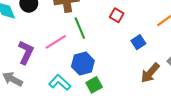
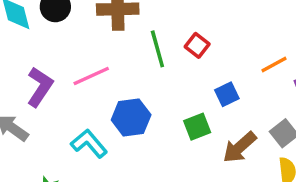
green line: (80, 28) -> (157, 49), moved
green square: (94, 85) -> (197, 127), moved

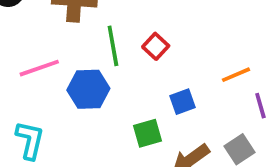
blue hexagon: (131, 117) -> (88, 89), moved
cyan L-shape: (89, 143) -> (30, 140), turned 48

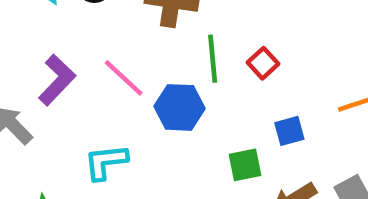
pink line: (39, 68) -> (124, 78), turned 57
cyan L-shape: (30, 140) -> (106, 162), turned -114

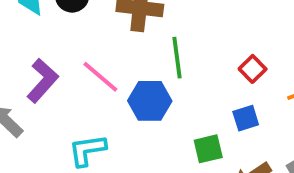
red square: (263, 63) -> (253, 69), moved

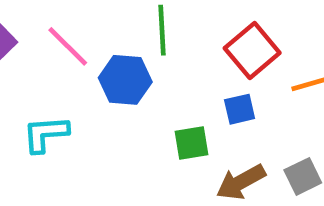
red square: (253, 69) -> (252, 51), size x1.6

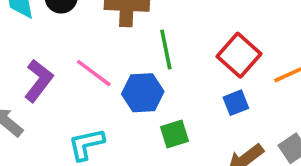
green square: (192, 143) -> (175, 134), moved

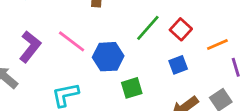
green line: (166, 49) -> (148, 28), moved, turned 52
red square: (239, 55) -> (181, 29), size x0.7

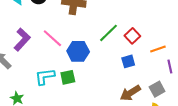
green square: (132, 88) -> (68, 77), moved

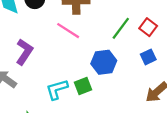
pink line: (52, 38) -> (68, 31), moved
blue hexagon: (78, 51) -> (104, 62), moved

